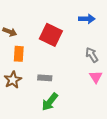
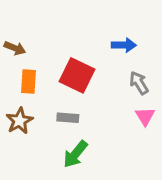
blue arrow: (87, 19) -> (124, 45), moved
red square: (51, 35) -> (77, 75), moved

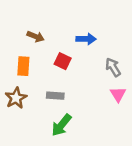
blue arrow: (124, 45) -> (86, 39), moved
brown arrow: (15, 48) -> (36, 37), moved
red square: (77, 75) -> (63, 61), size x0.6

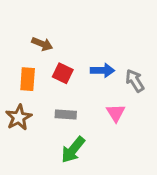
blue arrow: (86, 39) -> (102, 70), moved
red square: (63, 61) -> (63, 73), moved
pink triangle: (118, 94) -> (116, 113), moved

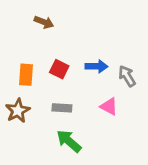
brown arrow: (42, 44) -> (44, 22), moved
pink triangle: (116, 113) -> (109, 106), turned -30
green arrow: (73, 150) -> (69, 141), turned 92

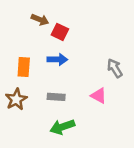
blue arrow: (97, 66) -> (57, 59), moved
red square: (59, 69) -> (60, 32), moved
green arrow: (69, 141) -> (62, 127), turned -60

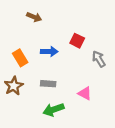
red square: (60, 32) -> (77, 41), moved
orange rectangle: (24, 67) -> (20, 58), turned -35
pink triangle: (99, 96) -> (85, 93), moved

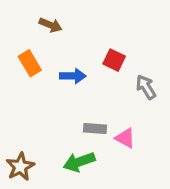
orange rectangle: (20, 58) -> (30, 63), moved
gray rectangle: (48, 84) -> (95, 128), moved
brown star: (14, 86) -> (20, 167), moved

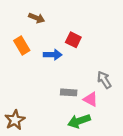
red square: (114, 60) -> (73, 40), moved
gray arrow: (146, 87) -> (104, 80), moved
green arrow: (79, 162) -> (79, 121), moved

